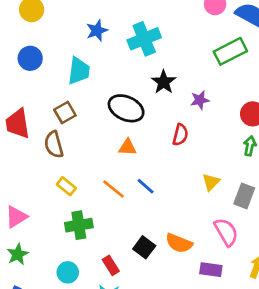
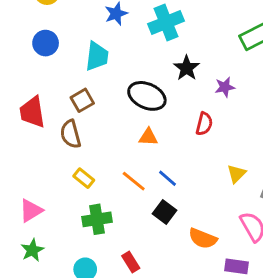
black square: (144, 247) -> (165, 212), moved

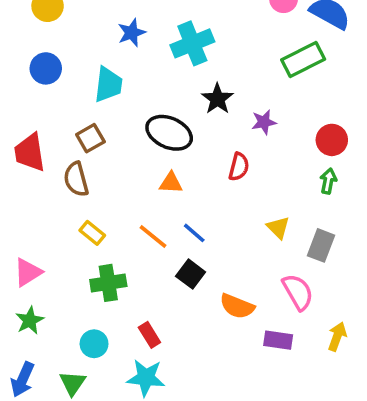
yellow triangle: (237, 174) -> (278, 228), turned -30

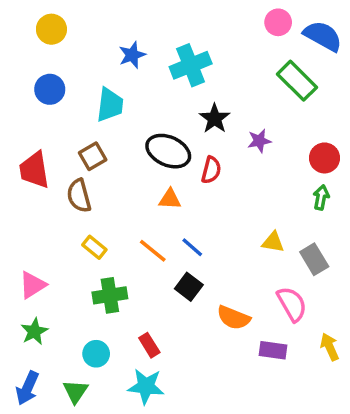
green rectangle: (303, 59) -> (297, 81), turned 72
red semicircle: (239, 167) -> (211, 170), moved
yellow triangle: (278, 228) -> (273, 242), turned -35
gray rectangle: (321, 245) -> (314, 259), turned -52
yellow arrow: (337, 337) -> (330, 347), turned -44

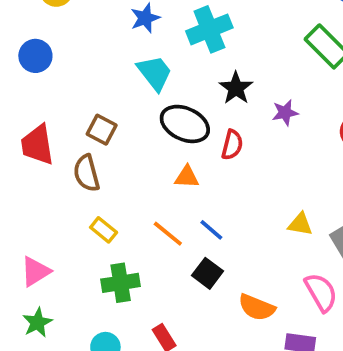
blue circle: (50, 89) -> (35, 56), moved
cyan trapezoid: (110, 105) -> (155, 73), moved, turned -45
brown square: (93, 156) -> (102, 130), turned -32

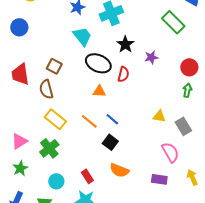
yellow rectangle: (104, 230) -> (55, 119), size x1.5
green cross: (121, 283) -> (49, 148), moved, turned -30
orange semicircle: (257, 307) -> (119, 170), moved

